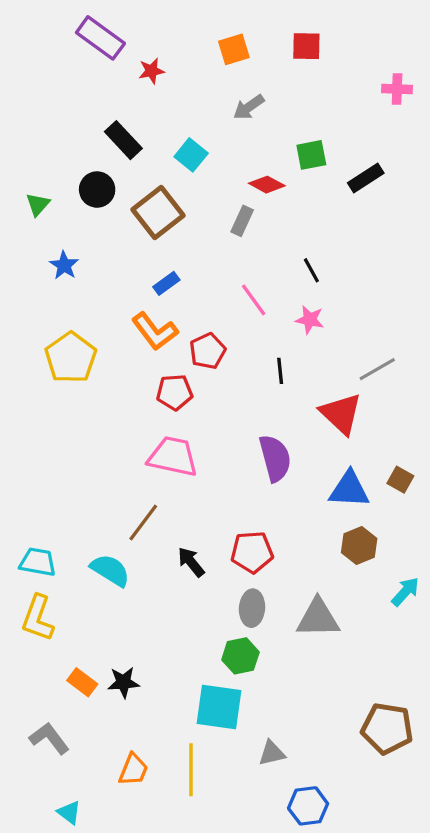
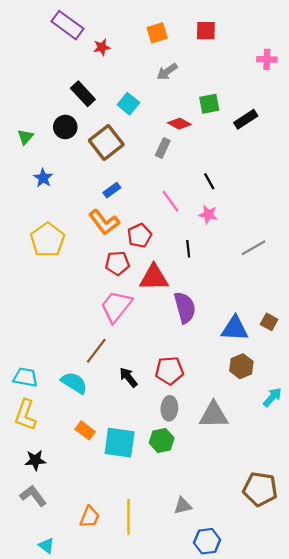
red triangle: (341, 414) -> (154, 278), moved, turned -44
pink trapezoid: (173, 457) -> (116, 306), turned -64
orange rectangle: (82, 682) -> (85, 430), moved
black star: (123, 682) -> (35, 460), moved
cyan square: (219, 707) -> (120, 443), moved

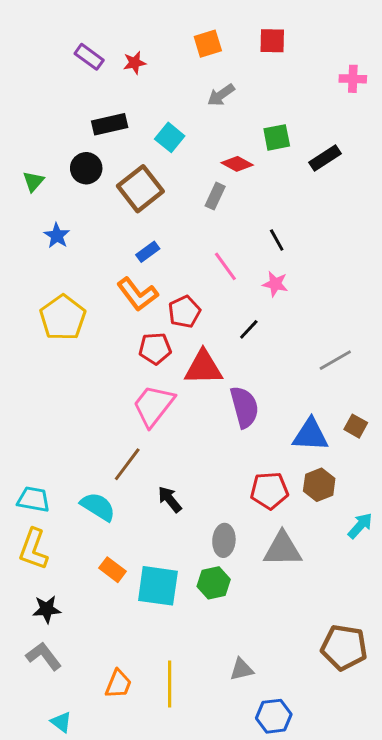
purple rectangle: (67, 25) -> (89, 57), moved, size x0.7
black rectangle: (83, 94) -> (110, 124), turned -60
gray line: (254, 248) -> (335, 360), moved
black line: (188, 249) -> (249, 329), turned 49
red pentagon: (169, 371) -> (269, 491), moved

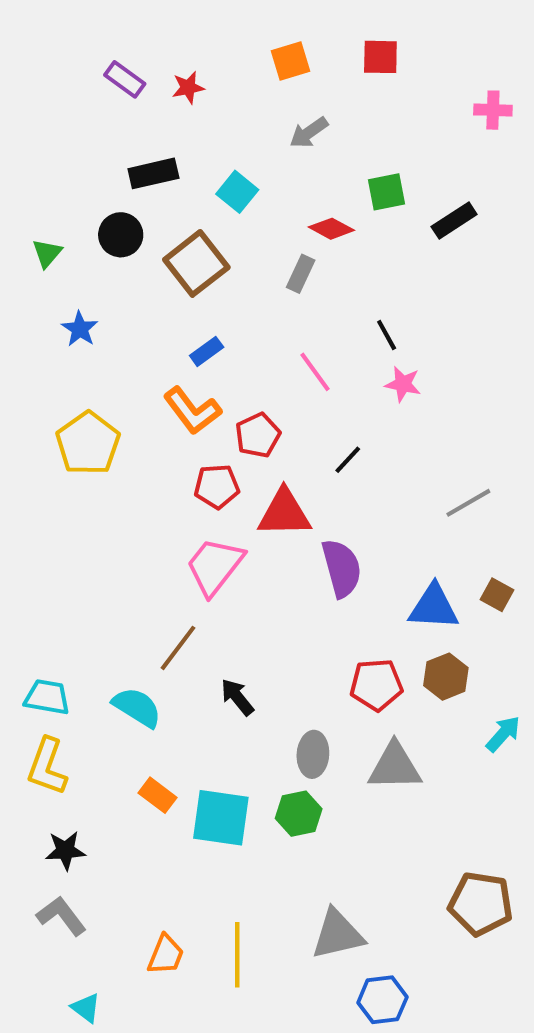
pink star: (275, 284) -> (403, 384), moved
gray triangle: (241, 669) -> (337, 934), size x1.6

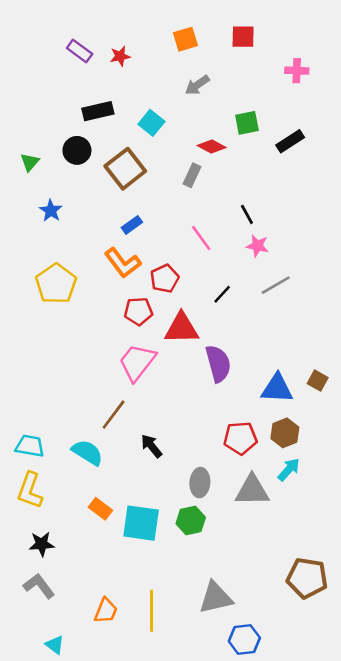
pink cross: (493, 110) -> (297, 71), moved
gray line: (468, 503) -> (276, 285), moved
cyan arrow: (503, 734) -> (289, 469), moved

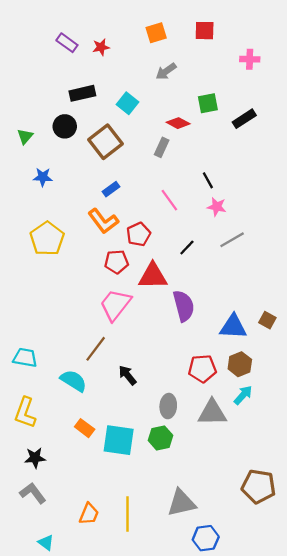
blue star: (51, 211) -> (43, 177), turned -30
cyan trapezoid: (30, 446) -> (25, 358), moved

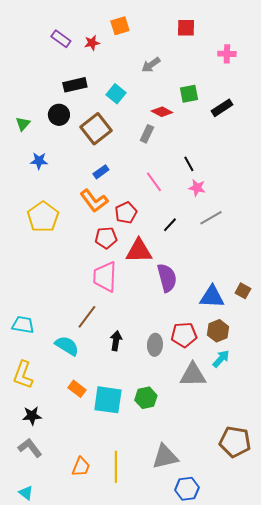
orange square: (156, 33) -> (120, 26), moved
pink trapezoid: (115, 305) -> (105, 277), turned -36
black arrow: (127, 375) -> (116, 341), turned 48
gray ellipse: (168, 406) -> (155, 345), moved
cyan triangle: (46, 543) -> (26, 493), moved

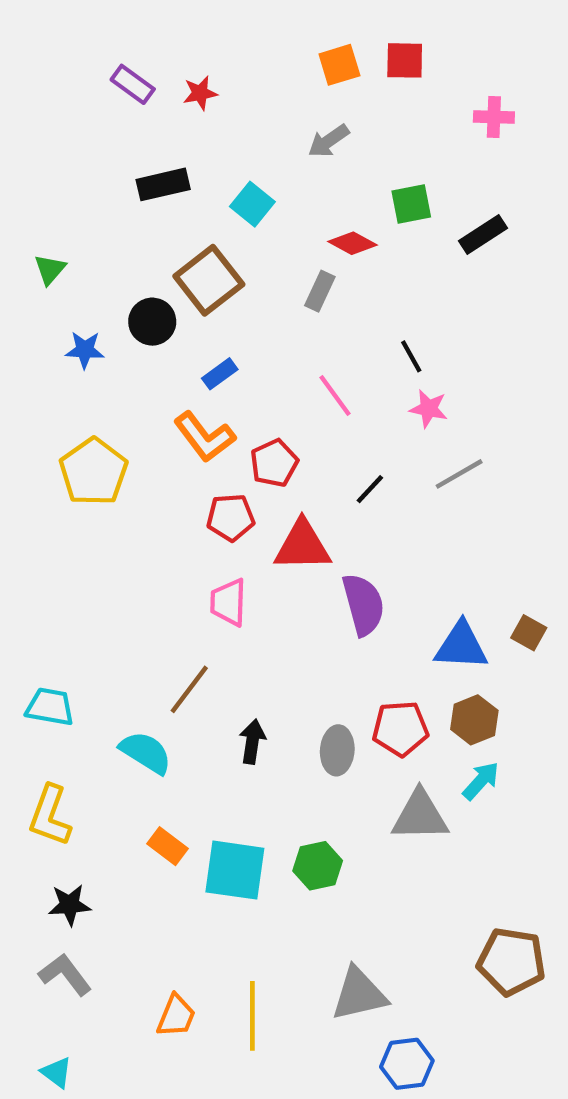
orange square: (120, 26) -> (339, 65), moved
black circle: (59, 115) -> (152, 322), moved
pink trapezoid: (105, 277) -> (228, 602), size x0.7

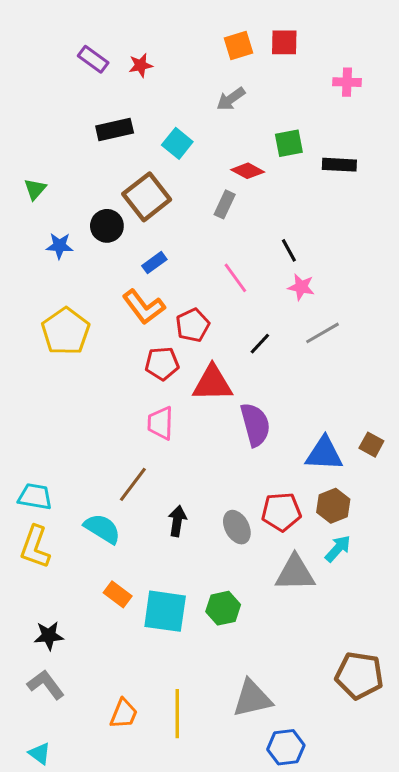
black rectangle: (483, 235) -> (339, 165), turned 36
gray ellipse: (337, 750) -> (237, 527), turned -32
yellow L-shape: (50, 816) -> (35, 547), moved

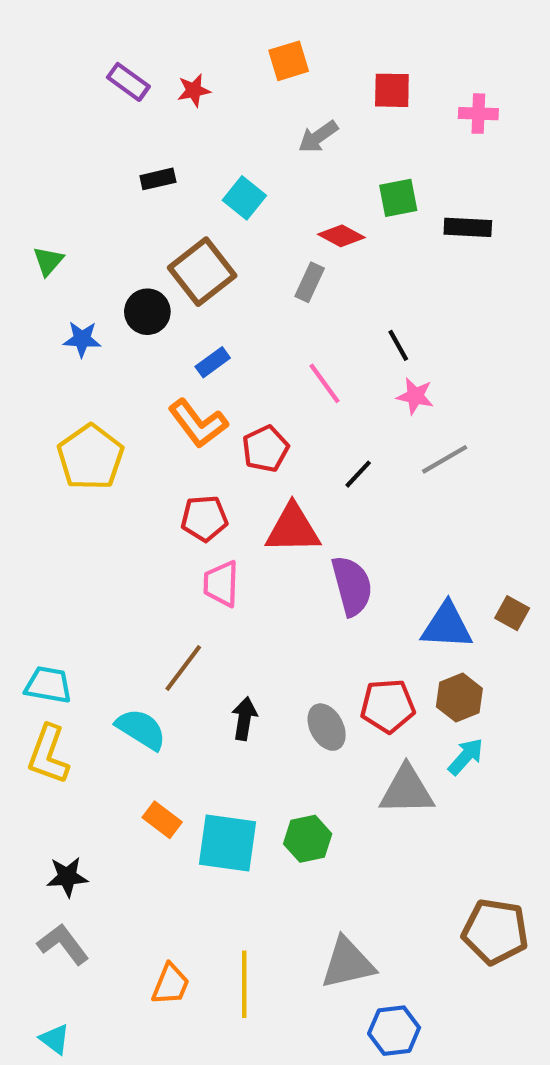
red square: (284, 42) -> (392, 90), moved
orange square: (238, 45) -> (289, 61), moved
black rectangle: (115, 130) -> (158, 179), size x0.7
red pentagon: (162, 363) -> (204, 518), moved

